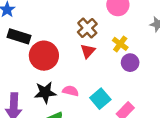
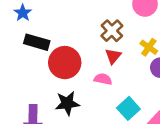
pink semicircle: (71, 91) -> (103, 79), moved

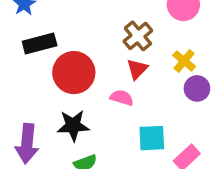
black rectangle: (37, 42) -> (40, 43), turned -35
cyan square: (128, 108) -> (152, 138), turned 35

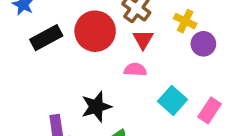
red circle: (74, 73) -> (95, 31), moved
cyan square: (152, 138) -> (173, 100), turned -32

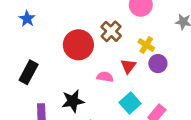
black rectangle: (46, 38) -> (29, 72), moved, turned -40
red triangle: (143, 39) -> (128, 66), moved

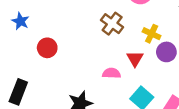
red circle: (78, 45) -> (47, 48), moved, size x0.6
black rectangle: (29, 72) -> (18, 92), moved

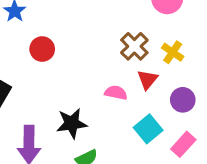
brown cross: (112, 24) -> (134, 46), moved
purple circle: (166, 52) -> (183, 100), moved

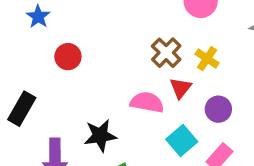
pink semicircle: (116, 93) -> (147, 102), size x1.4

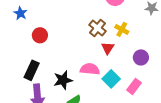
pink semicircle: (147, 102) -> (90, 69), moved
black rectangle: (22, 109) -> (32, 70), moved
purple circle: (218, 109) -> (141, 57), moved

